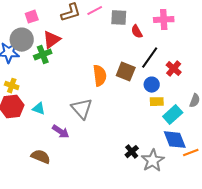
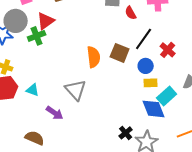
blue diamond: (175, 140) -> (154, 109), moved

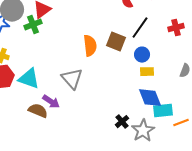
red cross: (168, 50) -> (176, 28), moved, turned 35
cyan triangle: (33, 90) -> (29, 79), size x1.6
cyan rectangle: (167, 96) -> (163, 111), moved, turned 36
brown semicircle: (35, 138) -> (38, 111), moved

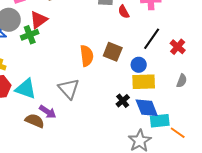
black line: (140, 28) -> (152, 39), moved
red cross: (176, 28) -> (178, 47), moved, turned -35
yellow rectangle: (147, 72) -> (144, 82), size x1.6
black cross: (122, 122) -> (123, 101), moved
orange line: (181, 123) -> (178, 133), turned 56

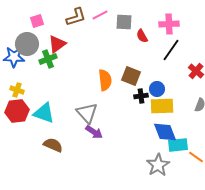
black line: (152, 39) -> (171, 50), moved
black cross: (123, 101) -> (141, 96), moved, turned 32
purple arrow: (48, 112) -> (94, 132), moved

